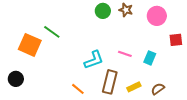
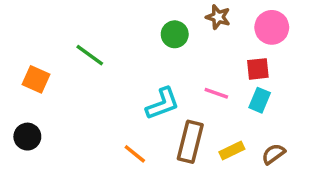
green circle: (103, 11) -> (175, 34), moved
red square: (176, 40) -> (258, 69), moved
orange square: (30, 45) -> (36, 79), moved, size x0.7

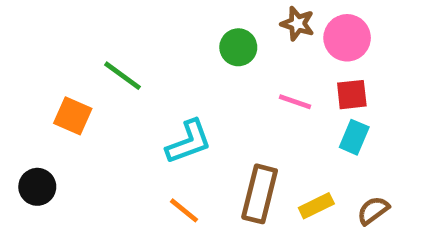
pink circle: (272, 27) -> (347, 38), moved
orange square: (36, 79) -> (73, 116), moved
pink line: (216, 93) -> (295, 102), moved
cyan L-shape: (163, 104) -> (189, 142), moved

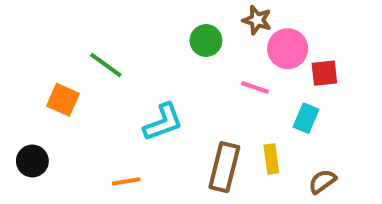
pink circle: (347, 38) -> (288, 49), moved
red square: (352, 95) -> (324, 73), moved
yellow rectangle: (316, 206) -> (271, 159), moved, turned -72
orange line: (184, 210) -> (126, 181), moved, turned -48

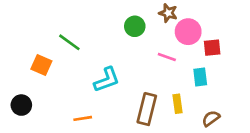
cyan rectangle: (306, 118) -> (200, 77), turned -30

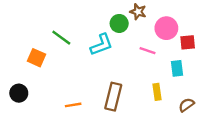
brown star: (168, 13) -> (138, 12), moved
cyan L-shape: (107, 80) -> (101, 45), moved
brown rectangle: (147, 109) -> (113, 97), moved

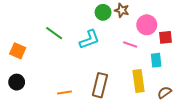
green circle: (119, 23) -> (103, 12), moved
orange square: (37, 58) -> (18, 51), moved
yellow rectangle: (157, 92) -> (138, 81), size x1.5

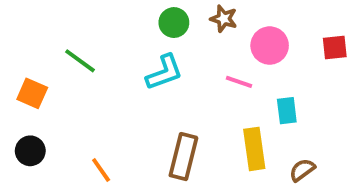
green circle: (103, 12) -> (174, 23), moved
green line: (54, 33) -> (80, 61), moved
red square: (165, 37) -> (335, 47), moved
orange line: (65, 92) -> (101, 170), moved, turned 64

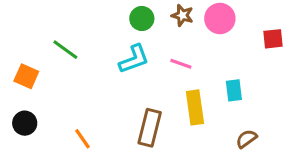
pink circle: (270, 46) -> (220, 19), moved
pink line: (239, 82) -> (181, 64), moved
yellow rectangle: (254, 149) -> (195, 107), moved

